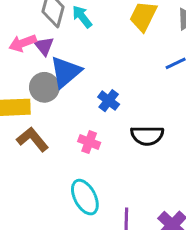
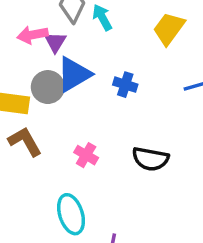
blue cross: (109, 101) -> (125, 85), moved, turned -30

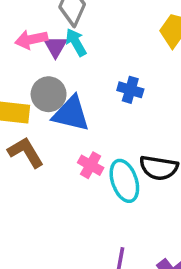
cyan arrow: (102, 17) -> (76, 42), moved
blue triangle: (74, 74) -> (71, 114), moved, turned 45
cyan ellipse: (71, 214) -> (124, 181), moved

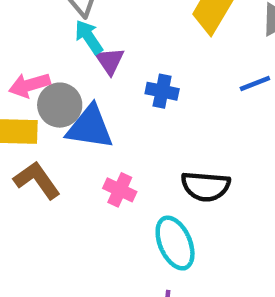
pink arrow: (31, 39) -> (29, 85), moved
purple triangle: (55, 47) -> (110, 61), moved
cyan ellipse: (124, 181) -> (175, 243), moved

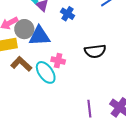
blue cross: (162, 91) -> (68, 14), turned 32
cyan ellipse: (175, 243) -> (46, 72), moved

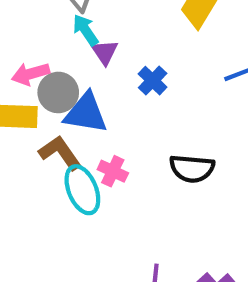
brown L-shape: (21, 64) -> (60, 153), moved

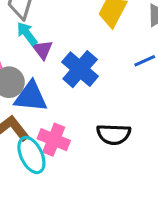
blue cross: (153, 81) -> (80, 69), size x1.6
pink cross: (113, 171) -> (54, 140), size x1.4

